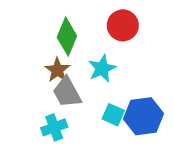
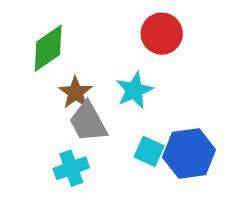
green diamond: (67, 37) -> (48, 48), moved, turned 33

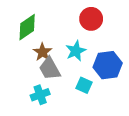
blue hexagon: (189, 153) -> (108, 65), moved

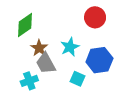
red circle: (91, 19) -> (95, 17), moved
cyan cross: (40, 95) -> (29, 81), moved

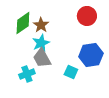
cyan star: (70, 47) -> (41, 43), moved
brown star: (39, 48) -> (41, 25), moved

